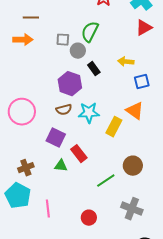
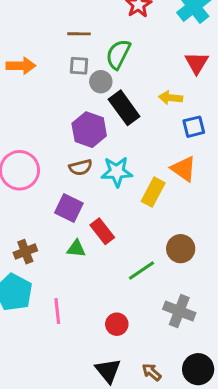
brown line: (31, 18) -> (79, 34), moved
red triangle: (144, 28) -> (197, 63), moved, turned -30
black rectangle: (94, 69) -> (124, 108), size x1.6

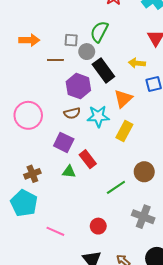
brown line: (79, 34) -> (55, 60), moved
orange triangle: (184, 169) -> (123, 99), moved, turned 42
pink line: (57, 311) -> (55, 231), moved, turned -60

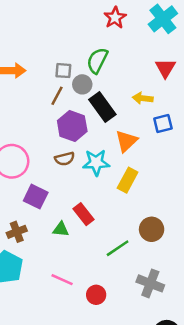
brown line: (55, 60) -> (57, 96), moved, turned -63
purple square: (64, 142) -> (36, 197), moved
pink line: (55, 231) -> (62, 280), moved

